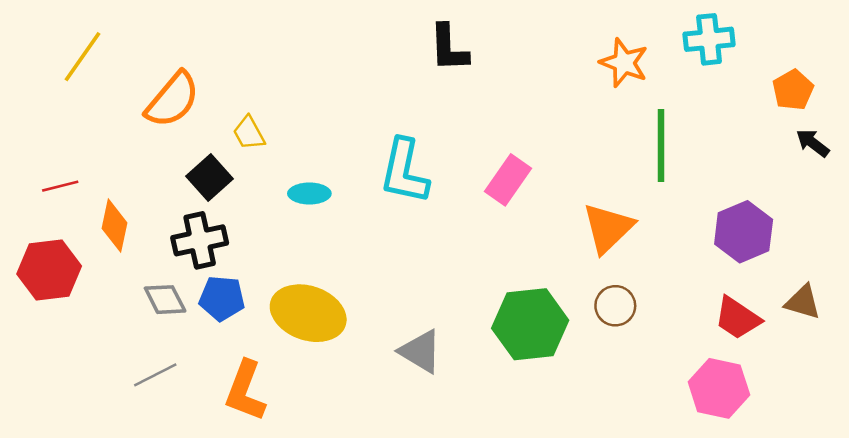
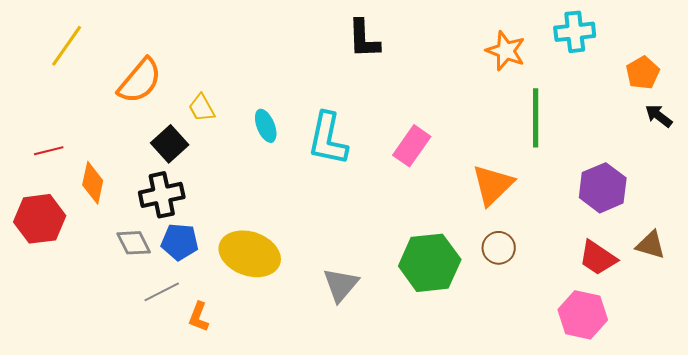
cyan ellipse: (309, 194) -> (266, 126), moved, turned 68
gray triangle: (420, 351) -> (341, 285), turned 39
gray line: (155, 375) -> (162, 292), moved
orange L-shape: (245, 391) -> (199, 317), size x0.6

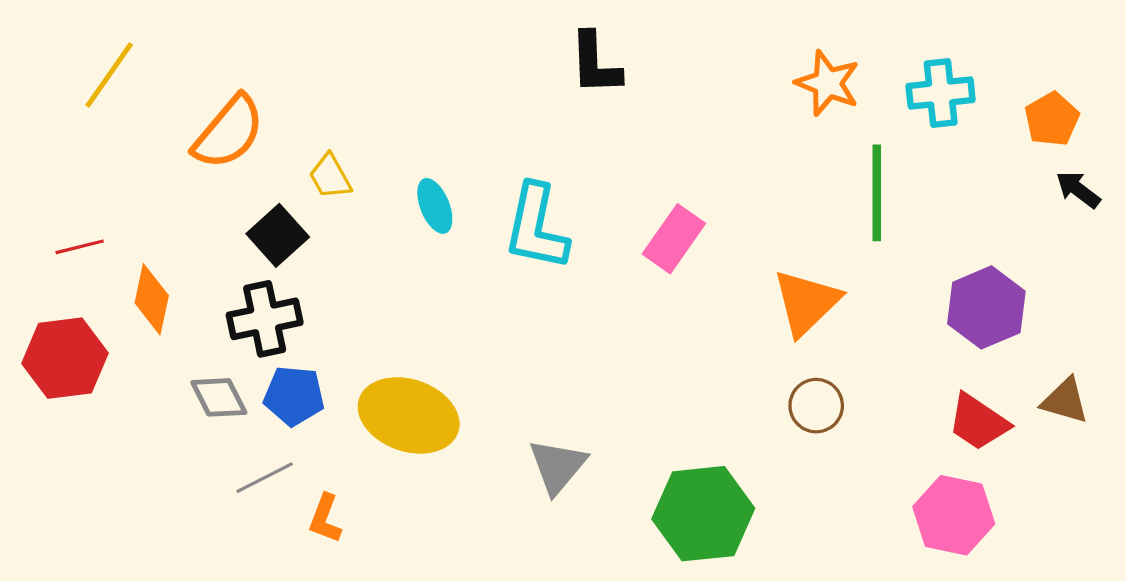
cyan cross: (575, 32) -> (941, 93), moved
green hexagon: (430, 263) -> (703, 514), moved

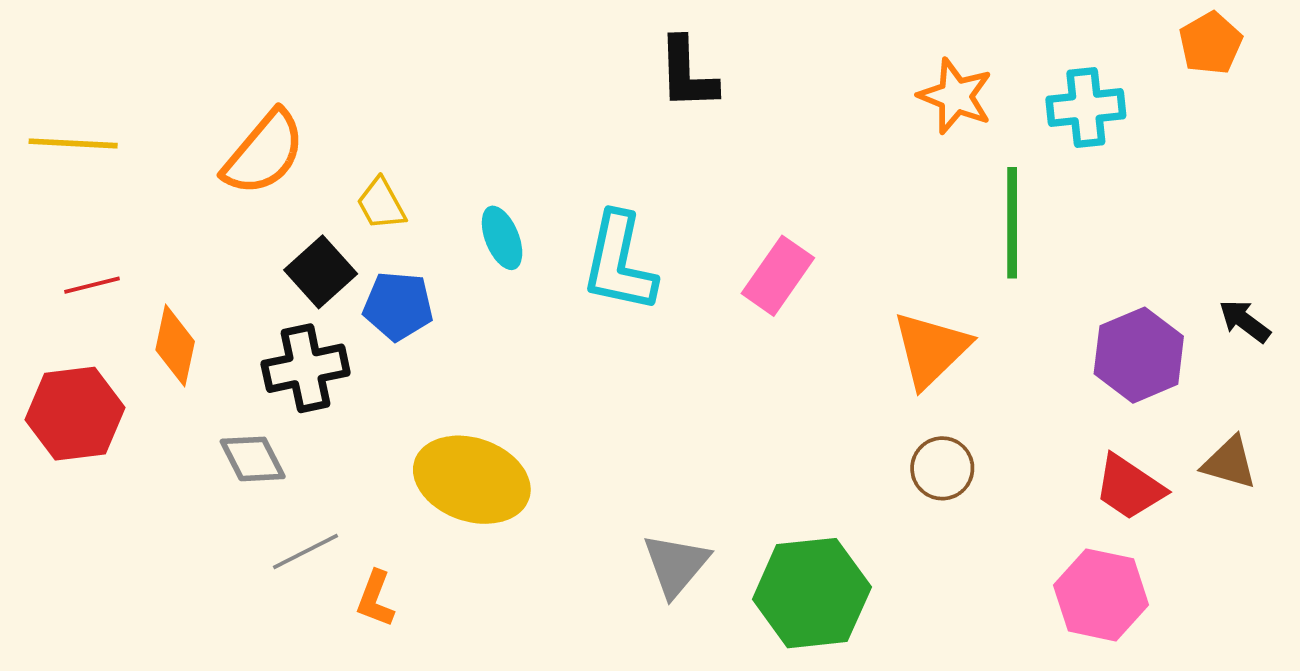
yellow line: (109, 75) -> (73, 143), moved, turned 58
orange pentagon: (1052, 119) -> (1211, 43), moved
black arrow: (1078, 190) -> (1245, 321), moved
blue pentagon: (294, 396) -> (398, 306), moved
gray triangle: (558, 466) -> (676, 565), moved

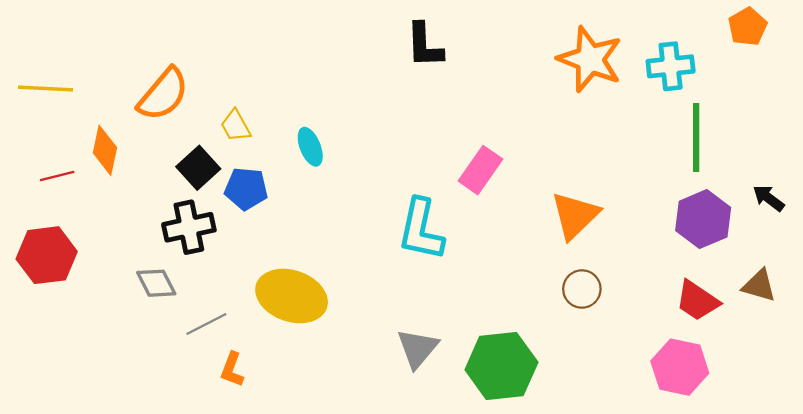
orange star: (955, 96) -> (590, 59), size x1.4
green line: (1012, 223) -> (696, 137), moved
cyan L-shape: (619, 262) -> (421, 230), moved
orange diamond: (175, 346) -> (105, 150), moved
gray line: (306, 552) -> (206, 324), moved

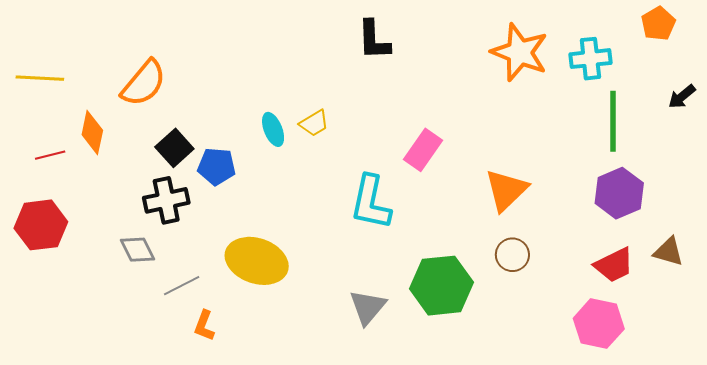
yellow trapezoid: (236, 126) -> (314, 123), moved, turned -92
black arrow: (768, 198) -> (682, 97), moved, turned -76
red trapezoid: (697, 301) -> (614, 265), turned -60
green hexagon: (501, 366) -> (442, 286), moved

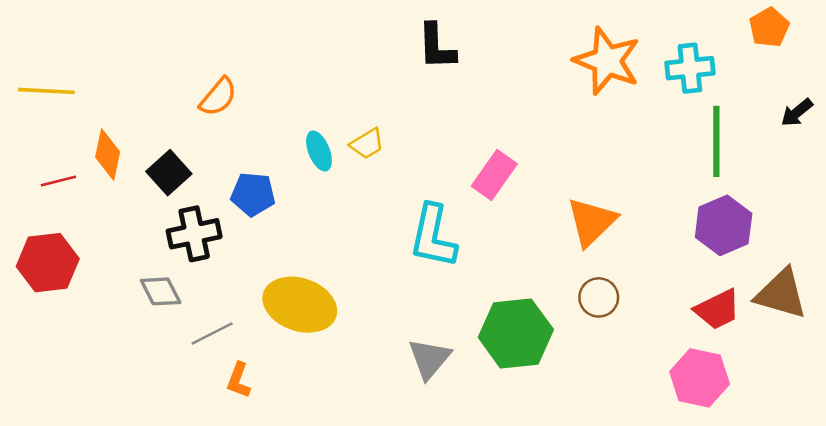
orange semicircle: (144, 83) -> (218, 97), moved, size x0.7
black square: (174, 148) -> (169, 173), moved
brown triangle: (669, 252) -> (781, 294), size x1.5

